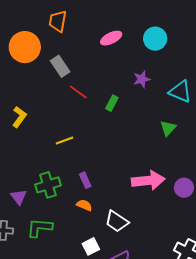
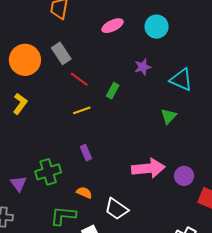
orange circle: (25, 47) -> (25, 60), moved
yellow line: (65, 140) -> (82, 110), moved
purple rectangle: (85, 180) -> (86, 153), moved
green L-shape: (39, 228) -> (63, 216), moved

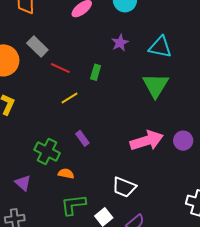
green triangle: (169, 116) -> (156, 85), size x1.6
green cross: (48, 172) -> (47, 151), moved, turned -35
orange semicircle: (84, 193) -> (66, 174), moved

